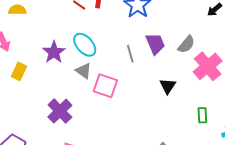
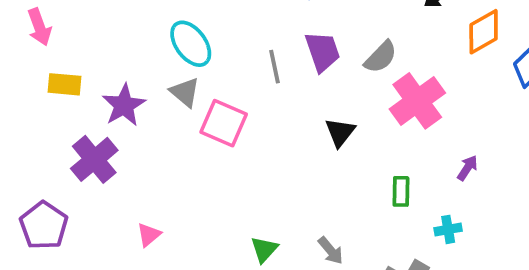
purple star: (54, 52) -> (124, 105), moved
yellow rectangle: (19, 71) -> (64, 84), turned 66
purple cross: (60, 111) -> (94, 159), moved

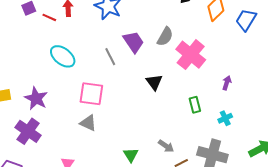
gray triangle: (185, 92) -> (88, 123), moved

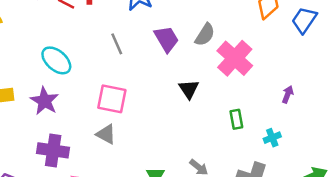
cyan ellipse: (63, 56) -> (56, 60), moved
gray line: (110, 57) -> (117, 44), moved
purple arrow: (227, 83) -> (288, 94), moved
purple cross: (28, 131) -> (53, 150), moved, turned -30

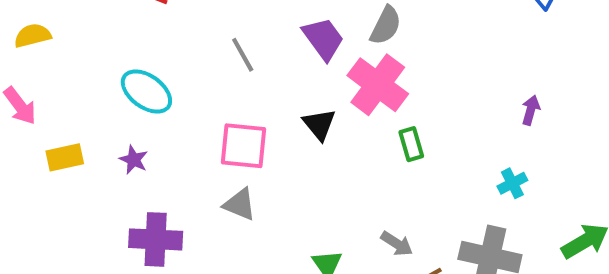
pink cross: (235, 58) -> (378, 85), moved
black triangle: (189, 89) -> (319, 124), moved
purple star: (45, 101) -> (134, 160), size x0.6
green rectangle: (236, 119) -> (411, 144), moved

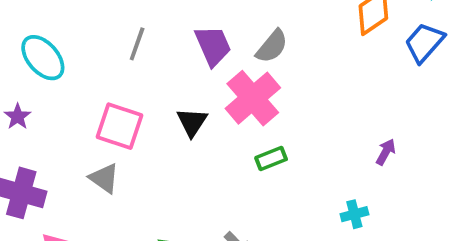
gray line: (243, 55) -> (137, 44), turned 36
green rectangle: (411, 144) -> (271, 158), turned 72

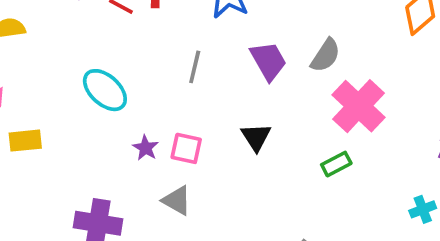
pink cross: (253, 98) -> (359, 106), moved
purple star: (17, 117) -> (146, 148), moved
pink square: (119, 126) -> (186, 148), size x0.7

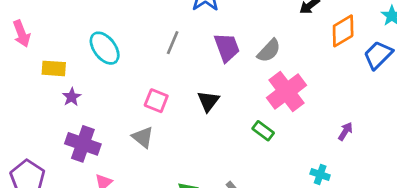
yellow rectangle: (25, 141) -> (54, 68), moved
purple star: (146, 148) -> (72, 97), moved
green rectangle: (336, 164) -> (263, 131), turned 55
cyan cross: (423, 209) -> (320, 174), turned 30

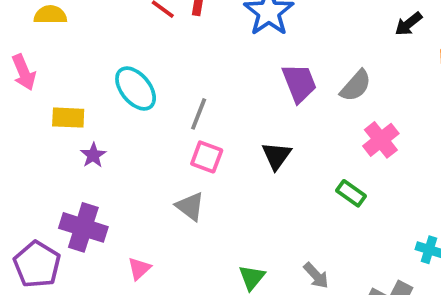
gray line: (173, 43) -> (199, 114), moved
pink cross: (286, 92) -> (381, 140), size x0.7
purple cross: (83, 144) -> (83, 227), moved

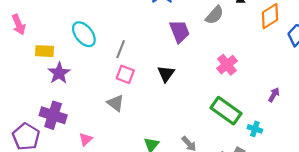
gray semicircle: (356, 86) -> (215, 15), moved
purple star: (93, 155) -> (59, 73), size x1.5
green rectangle: (351, 193) -> (226, 111), moved, size x1.8

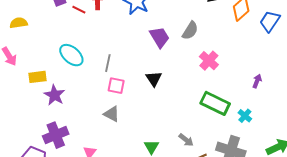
gray semicircle: (215, 15) -> (190, 31), moved
purple cross: (53, 115) -> (56, 135), turned -30
cyan cross: (255, 129) -> (245, 116), turned 32

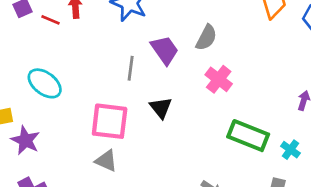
pink cross: (209, 61) -> (219, 79), moved
gray line: (108, 63) -> (131, 68), moved
pink square: (116, 86) -> (110, 121), size x1.6

